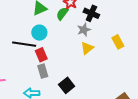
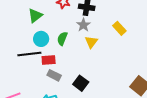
green semicircle: (62, 14) -> (62, 39), moved
red rectangle: (41, 55) -> (49, 60), turned -56
gray rectangle: (43, 71) -> (54, 75), turned -32

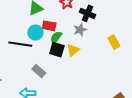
yellow triangle: (91, 42) -> (73, 50), moved
red rectangle: (49, 60) -> (49, 26), moved
black square: (81, 83) -> (57, 50), moved, turned -35

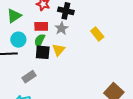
red rectangle: (49, 26) -> (41, 26), moved
gray rectangle: (39, 71) -> (29, 77), turned -64

